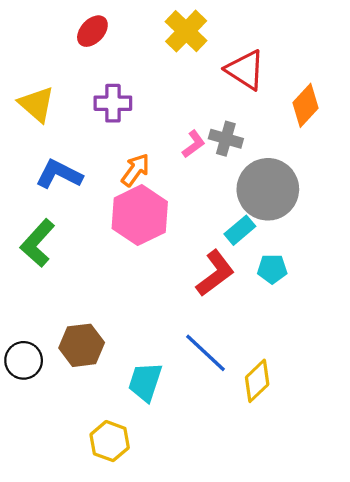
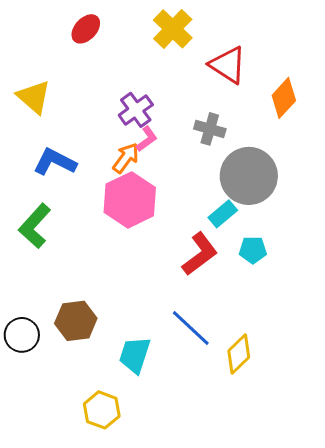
purple cross: (113, 103) -> (136, 110), moved, turned -36
pink L-shape: (194, 144) -> (147, 139), moved

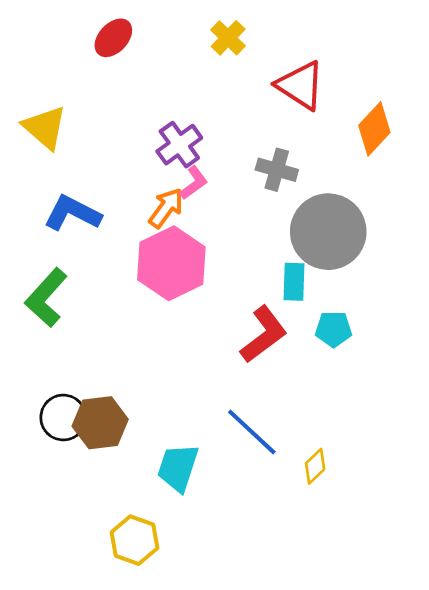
yellow cross: (173, 29) -> (228, 38), size x0.7
cyan rectangle: (223, 214) -> (294, 282), turned -48
black circle: (22, 335) -> (63, 418), moved
yellow diamond: (239, 354) -> (315, 466), size x0.7

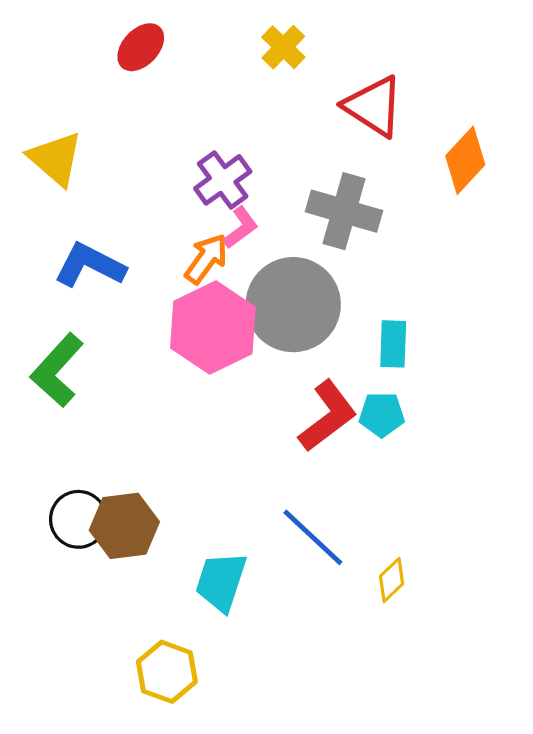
gray cross: (277, 170) -> (344, 211), size x1.4
gray circle: (328, 232) -> (293, 305), moved
cyan rectangle: (294, 282) -> (393, 344), moved
cyan pentagon: (334, 329) -> (382, 414), moved

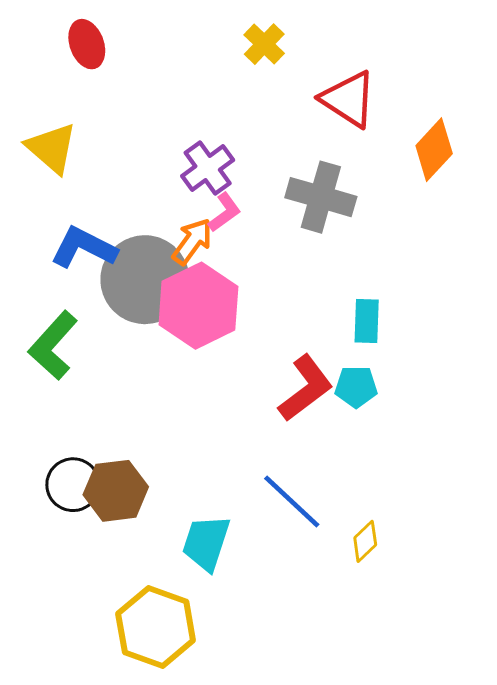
red ellipse: (141, 47) -> (87, 44), moved, turned -63
gray circle: (293, 305) -> (145, 280), moved
yellow hexagon: (167, 672) -> (156, 627), size x1.4

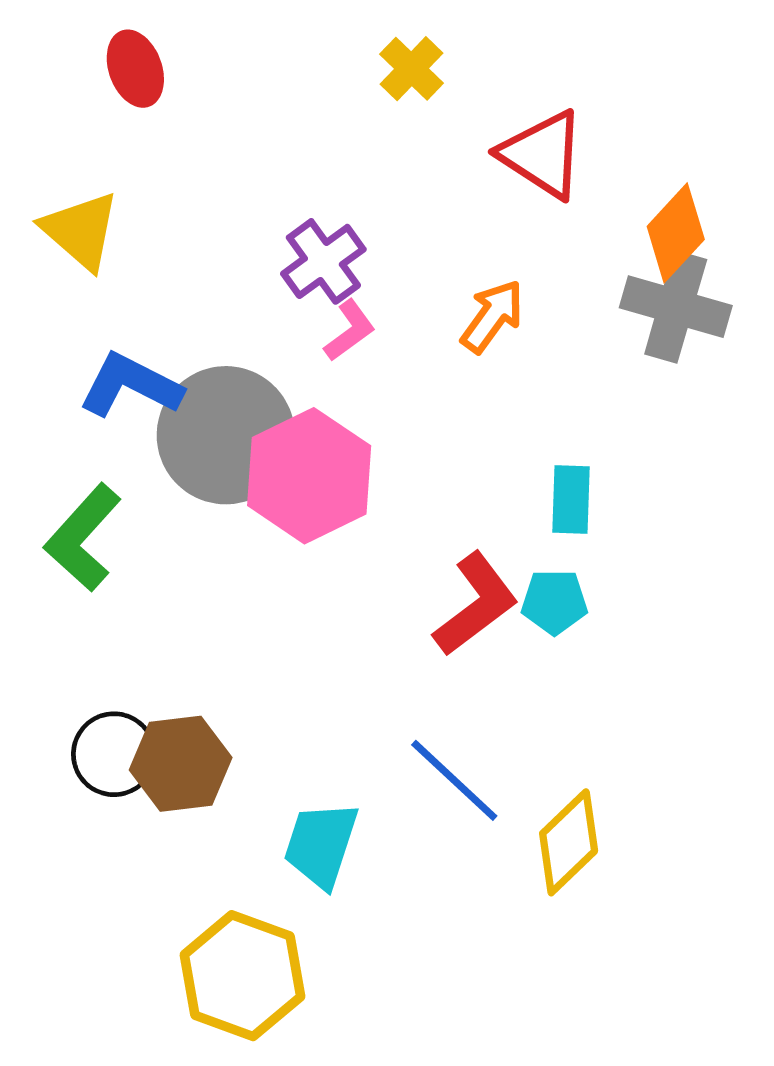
gray cross: (321, 197) -> (676, 307), moved
orange arrow: (192, 241) -> (492, 316), moved
yellow diamond: (365, 541) -> (569, 842), size x1.6

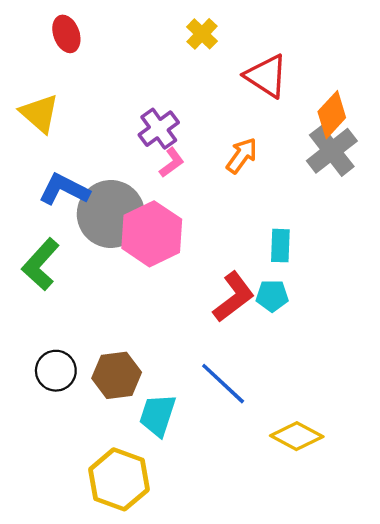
gray cross: (676, 307) -> (332, 151), turned 36
brown hexagon: (181, 764) -> (117, 375), moved
yellow diamond: (569, 842) -> (297, 436), moved, turned 72

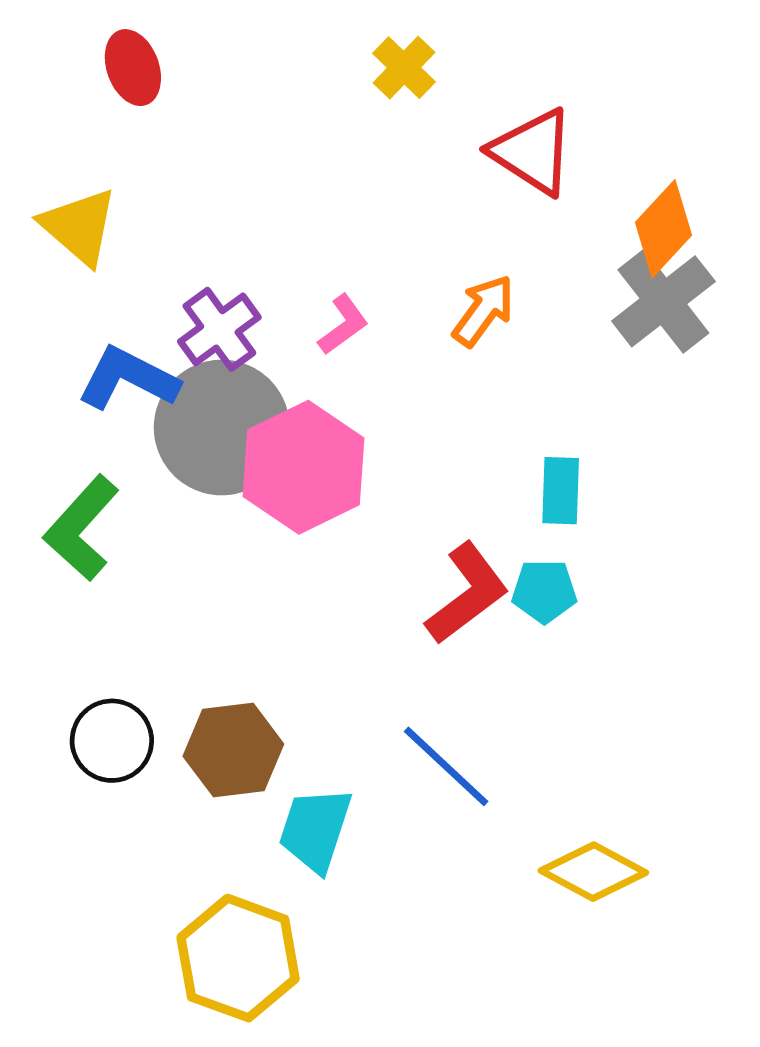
purple cross: (159, 129) -> (219, 329), moved

